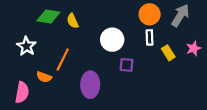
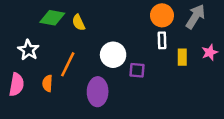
white circle: (112, 40) -> (113, 55), moved
yellow rectangle: (168, 53) -> (182, 57), turned 32
orange semicircle: (44, 77) -> (47, 83), turned 72
pink semicircle: (22, 92) -> (16, 85), moved

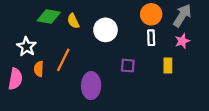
pink star: (210, 52) -> (182, 41), moved
white circle: (113, 55) -> (106, 30), moved
yellow rectangle: (182, 57) -> (168, 66), moved
orange semicircle: (47, 83) -> (39, 69), moved

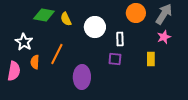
white rectangle: (151, 38) -> (120, 39), moved

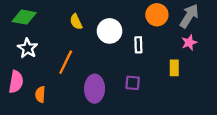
green diamond: (44, 15) -> (24, 17), moved
purple square: (115, 59) -> (133, 83), moved
orange semicircle: (35, 62) -> (40, 94), moved

